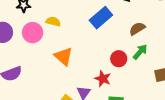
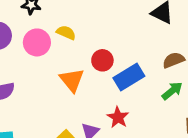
blue rectangle: (101, 18) -> (129, 77), moved
red circle: (119, 59) -> (102, 60), moved

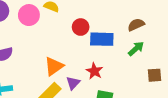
blue rectangle: (129, 77) -> (102, 39), turned 35
orange triangle: (72, 80) -> (54, 66), moved, turned 36

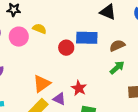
blue rectangle: (102, 39) -> (87, 38), moved
purple triangle: (73, 83) -> (59, 99), turned -48

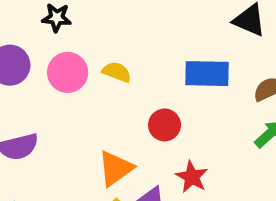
yellow semicircle: (39, 29) -> (117, 72), moved
red circle: (66, 48) -> (165, 125), moved

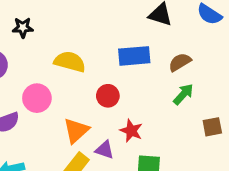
pink circle: (68, 72) -> (37, 98), moved
yellow semicircle: (117, 72) -> (70, 62), size x1.5

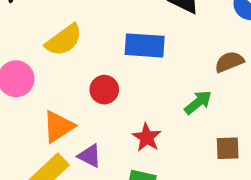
yellow semicircle: (70, 62) -> (64, 40), turned 120
brown semicircle: (180, 62) -> (229, 62), moved
red star: (131, 131) -> (147, 137), moved

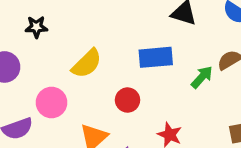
green arrow: (198, 102) -> (202, 77), moved

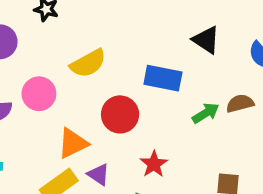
red circle: (128, 100) -> (120, 114), size x1.4

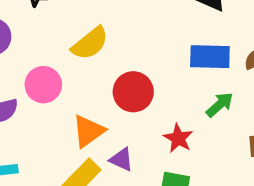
blue rectangle: (163, 78) -> (210, 57), moved
green arrow: (206, 113) -> (220, 105), moved

